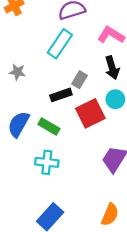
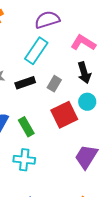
black rectangle: (61, 95) -> (25, 83), moved
green rectangle: (49, 126) -> (26, 127), turned 30

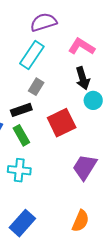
black rectangle: (25, 83) -> (21, 110), moved
gray rectangle: (54, 84) -> (36, 87), moved
cyan circle: (87, 102) -> (93, 100), moved

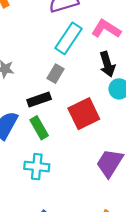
cyan rectangle: (32, 55) -> (69, 38), moved

